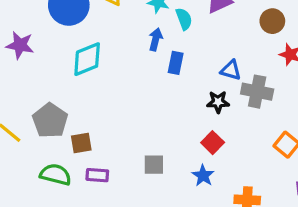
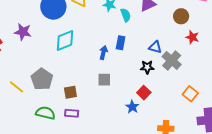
blue arrow: (156, 39) -> (103, 53), moved
gray cross: (257, 92) -> (172, 60), turned 30
brown square: (81, 143) -> (70, 92), moved
gray square: (154, 165) -> (104, 80), moved
blue star: (203, 176) -> (132, 107), moved

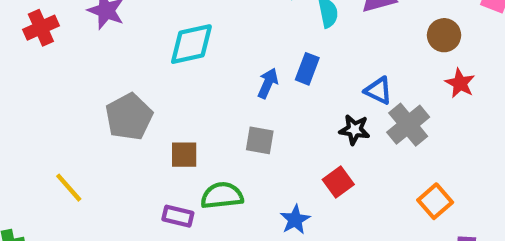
yellow line: (17, 87) -> (69, 188), moved
blue star: (132, 107) -> (295, 220), moved
green semicircle: (45, 113) -> (222, 196), moved, turned -30
purple rectangle: (72, 113) -> (178, 216), moved

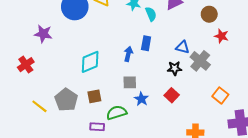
red cross: (41, 28) -> (26, 65), moved
cyan diamond: (191, 44) -> (90, 62), moved
gray pentagon: (129, 117) -> (66, 100), moved
yellow line: (69, 188) -> (39, 106), moved
blue star: (295, 220) -> (141, 99), moved

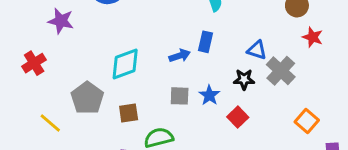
blue arrow: (128, 54) -> (180, 56), turned 56
blue star: (141, 99) -> (209, 95), moved
gray pentagon: (66, 100) -> (87, 98), moved

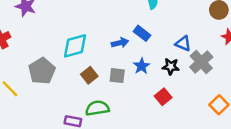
blue rectangle: (206, 42) -> (142, 33), turned -70
blue star: (209, 95) -> (142, 66), moved
brown square: (129, 113) -> (89, 75), moved, turned -35

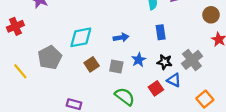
blue rectangle: (142, 33) -> (161, 32), moved, turned 40
blue triangle: (183, 44) -> (174, 80), moved
green semicircle: (97, 108) -> (125, 97), moved, turned 42

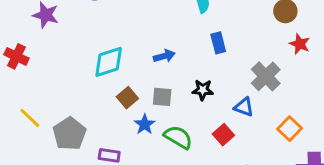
red cross: (15, 26) -> (16, 56), turned -35
gray pentagon: (50, 58) -> (69, 134), moved
blue star: (139, 60) -> (145, 124), moved
black star: (165, 62) -> (203, 90), moved
red square: (156, 88) -> (223, 135), moved

